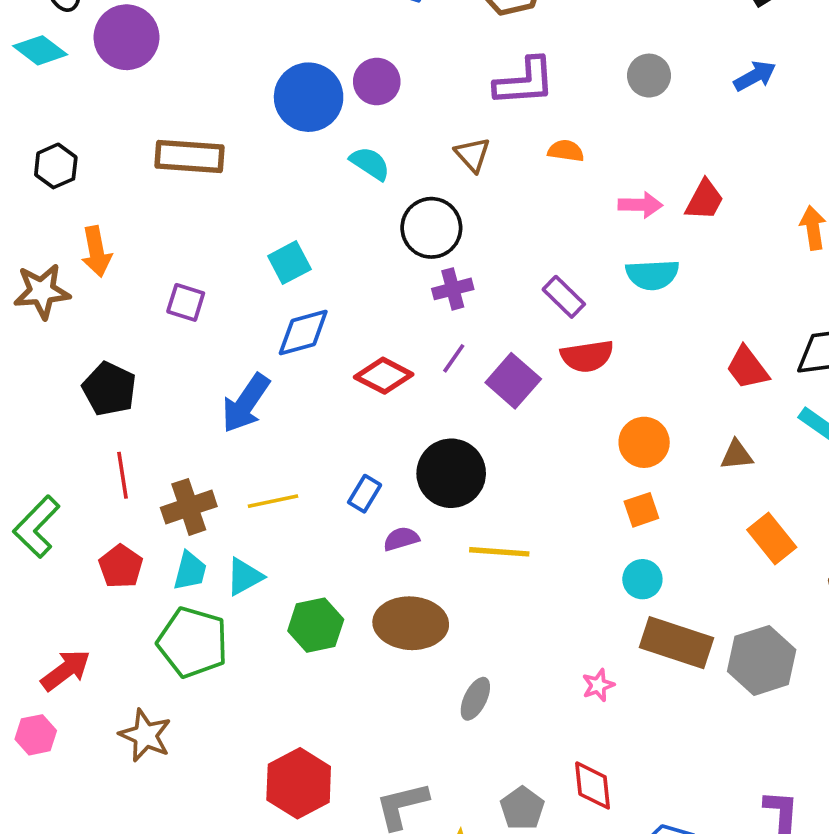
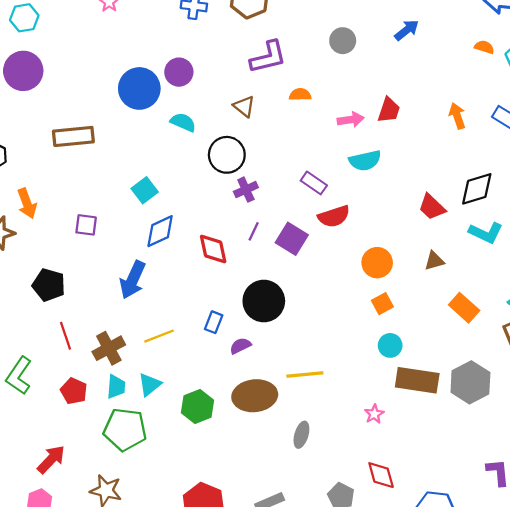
red diamond: (384, 376) -> (213, 249), turned 60
yellow line: (499, 552) -> (305, 375), moved

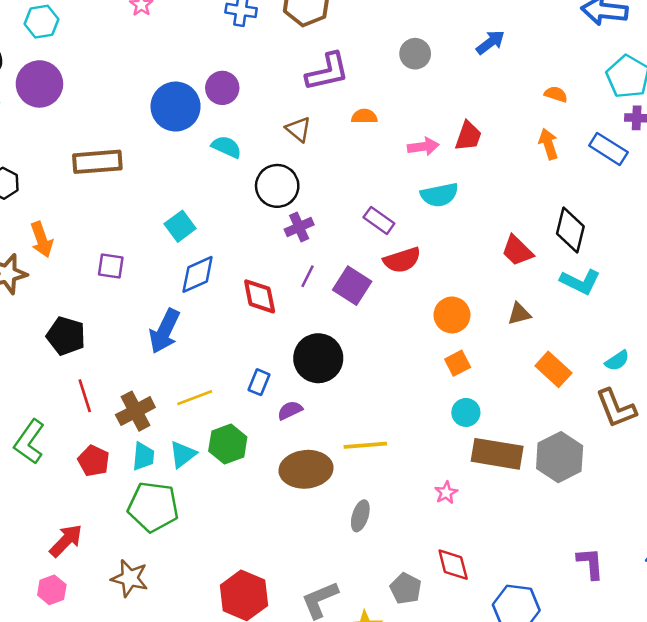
orange semicircle: (484, 47) -> (556, 94), moved
black diamond: (477, 189) -> (570, 230), turned -60
green hexagon: (198, 407) -> (228, 444), moved

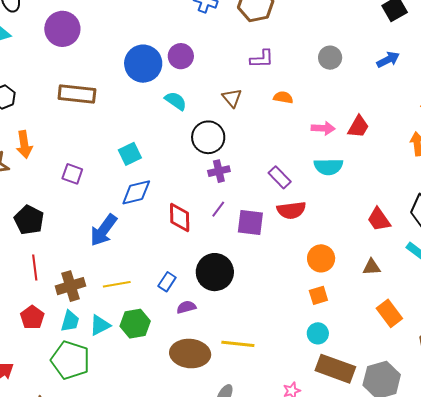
purple L-shape: (327, 72) -> (262, 59), size x0.7
purple circle: (39, 84) -> (62, 29), moved
purple square: (352, 286) -> (250, 222), turned -36

